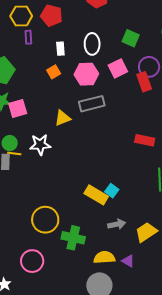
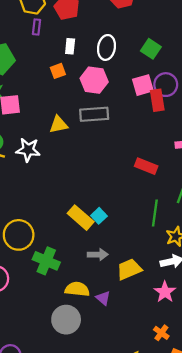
pink square: (118, 68) -> (143, 85), moved

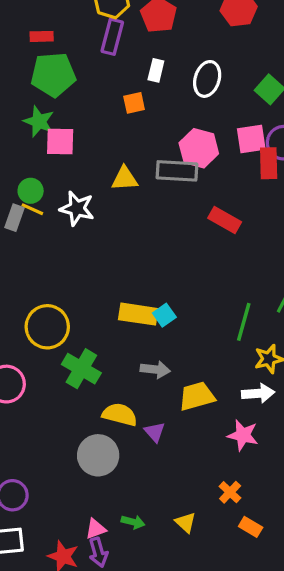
purple rectangle: (37, 27) -> (112, 37), size x1.5
pink hexagon: (94, 80) -> (199, 148), moved
red rectangle: (146, 166) -> (225, 220), moved
yellow rectangle: (81, 218) -> (138, 314), turned -40
pink star: (165, 292) -> (243, 435), turned -30

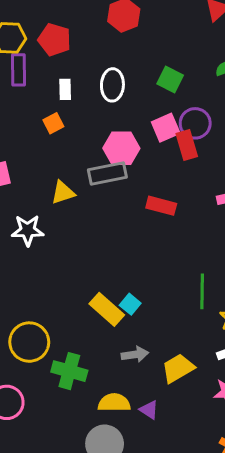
yellow rectangle: (138, 314) -> (107, 309), turned 48

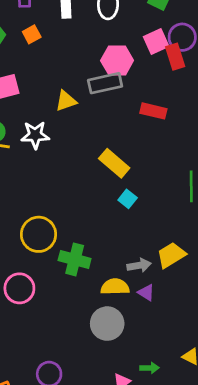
orange square: (53, 123) -> (32, 34), moved
yellow rectangle: (107, 309) -> (114, 163), moved
gray arrow: (135, 354) -> (139, 265), moved

